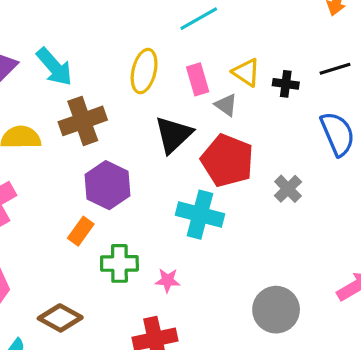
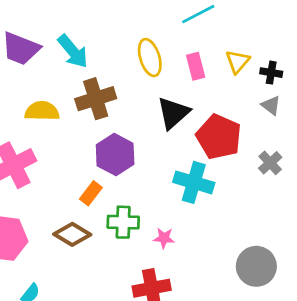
yellow ellipse: (144, 71) -> (150, 58), turned -33
yellow triangle: (246, 72) -> (238, 62), turned 35
gray triangle: (226, 105) -> (271, 105), moved
brown diamond: (60, 318) -> (72, 234), moved

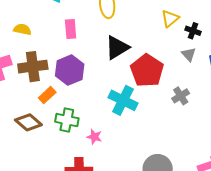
pink rectangle: (196, 66) -> (71, 29), moved
brown cross: (96, 99) -> (33, 67), moved
yellow semicircle: (42, 111) -> (22, 29), size x0.7

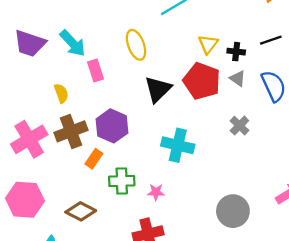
yellow semicircle: (22, 29) -> (61, 93), moved, turned 72
pink rectangle: (71, 29) -> (95, 71), moved
red pentagon: (147, 71) -> (202, 81), moved
brown diamond: (28, 122) -> (81, 211), moved

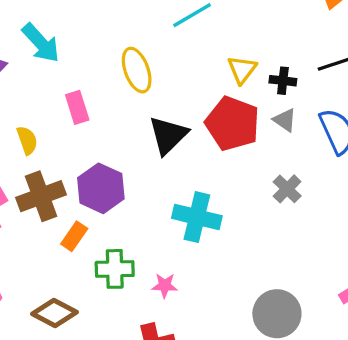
cyan arrow: (73, 43) -> (41, 43), moved

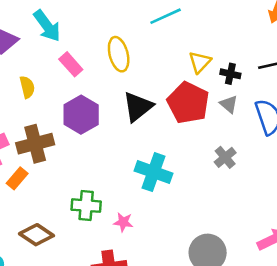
pink rectangle: (77, 107) -> (71, 64), moved, turned -30
yellow semicircle: (27, 140) -> (27, 87), moved
purple hexagon: (101, 188) -> (81, 115), moved
orange rectangle: (74, 236) -> (17, 178), moved

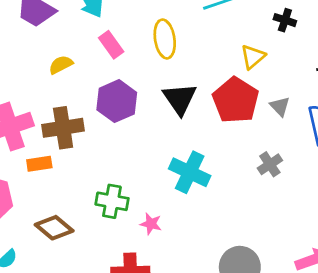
black cross: (230, 74) -> (285, 20), moved
yellow semicircle: (27, 87) -> (61, 65), turned -110
black triangle: (138, 107) -> (180, 99), turned -32
orange rectangle: (17, 178) -> (39, 164), turned 35

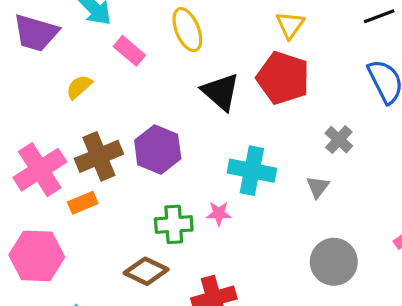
purple hexagon: (117, 101) -> (158, 150), moved
gray triangle: (280, 106) -> (318, 187), moved, turned 35
pink star: (151, 224) -> (219, 213), moved
brown diamond: (54, 228) -> (146, 271), moved

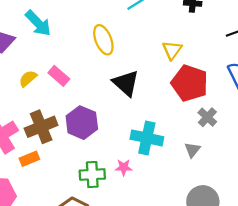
yellow triangle: (290, 25) -> (172, 50), moved
pink rectangle: (129, 51) -> (59, 76), moved
red pentagon: (283, 78) -> (190, 83), moved

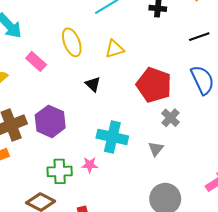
yellow triangle: (172, 50) -> (114, 49), moved, turned 36
pink rectangle: (59, 76) -> (36, 61), moved
black triangle: (126, 83) -> (93, 84), size x0.6

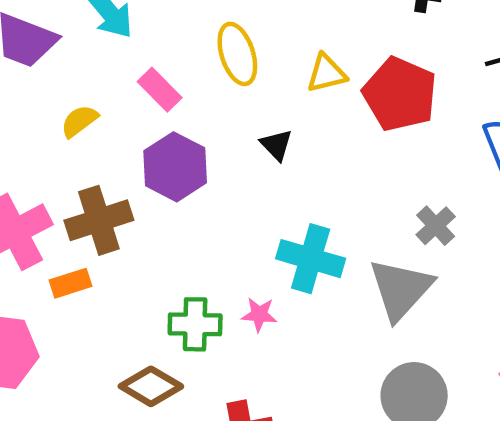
red pentagon: (154, 85) -> (400, 94), moved
purple hexagon: (50, 121) -> (175, 167), moved
gray triangle: (156, 149) -> (401, 289), size x2.0

